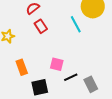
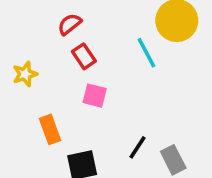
pink square: (57, 64) -> (95, 96), moved
black line: (71, 77) -> (137, 147), turned -32

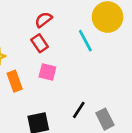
red semicircle: (70, 24) -> (43, 20), moved
orange rectangle: (50, 129) -> (15, 81), moved

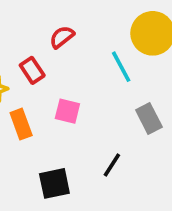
red rectangle: (40, 43) -> (32, 70), moved
gray rectangle: (105, 119) -> (149, 119), moved

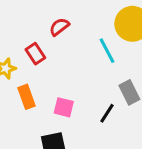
pink square: (67, 111) -> (64, 107), moved
black line: (112, 165) -> (107, 113), moved

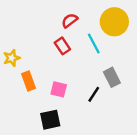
red semicircle: (59, 27) -> (70, 21), moved
red rectangle: (35, 54) -> (62, 46), moved

